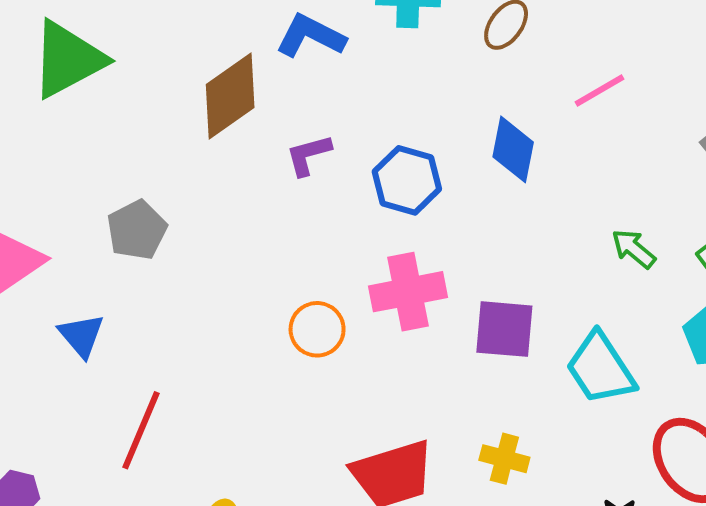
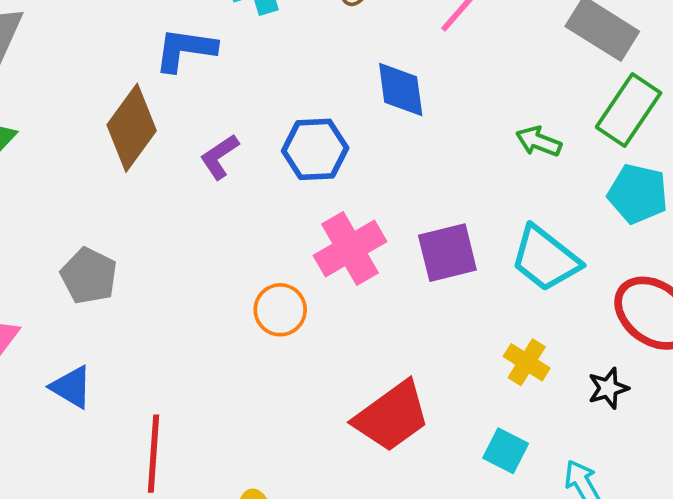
yellow cross: (504, 459) -> (527, 362), moved, turned 36

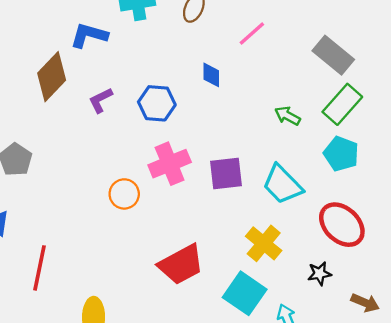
blue diamond: (401, 89) -> (211, 75), size x0.7
yellow cross: (527, 362) -> (264, 243), size x1.4
black star: (608, 388) -> (319, 273), moved
cyan square: (506, 451) -> (245, 293), size x1.6

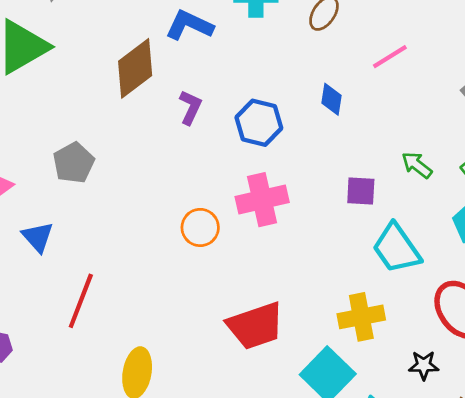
purple L-shape: (101, 100) -> (190, 107), turned 132
purple square: (226, 173) -> (361, 191), moved, size x0.7
yellow cross: (264, 243) -> (361, 317), turned 30

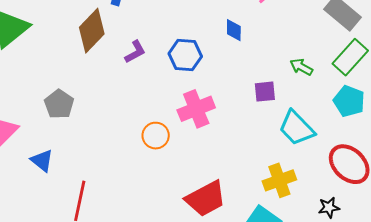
purple L-shape: (190, 107) -> (135, 52), turned 45

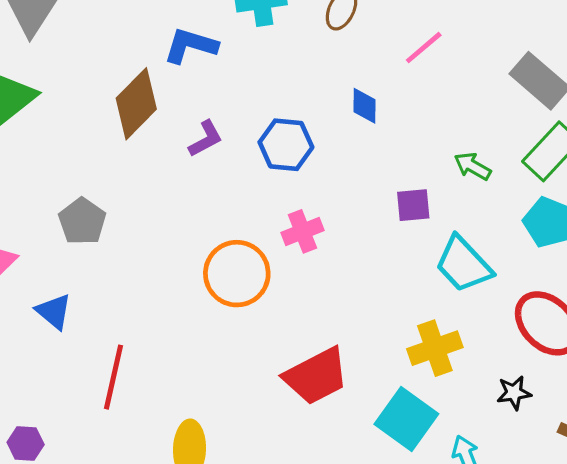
pink cross: (196, 109) -> (302, 231), size x0.7
orange circle: (156, 136) -> (237, 274), size x1.5

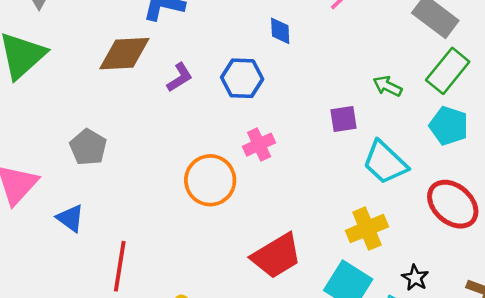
brown diamond: (136, 104) -> (124, 54), turned 46
blue diamond: (365, 106) -> (280, 31), moved
black star: (514, 393) -> (415, 278), moved, turned -30

